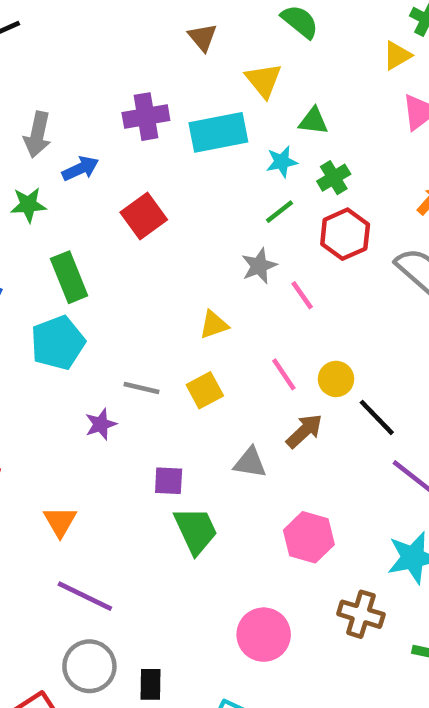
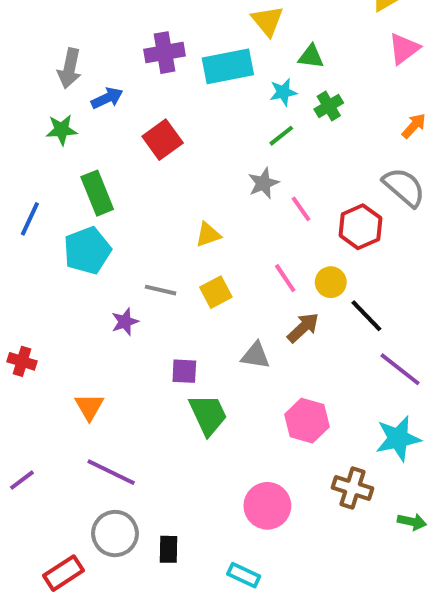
red hexagon: (345, 234) -> (360, 227), moved
yellow triangle: (214, 325) -> (208, 235), moved

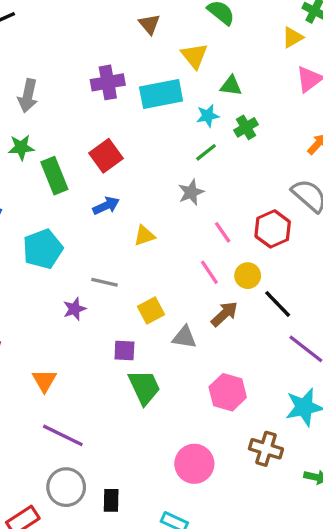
blue arrow: (107, 98) -> (106, 206), moved
green rectangle: (97, 193) -> (54, 176), moved
pink line: (301, 209) -> (223, 232), moved
yellow square: (216, 292) -> (151, 311), moved

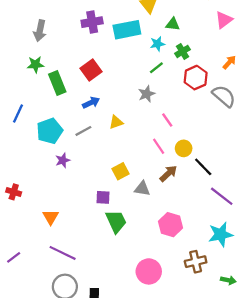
red hexagon: (273, 229) -> (196, 78), moved
gray line: (104, 282) -> (83, 131), moved, turned -42
purple star: (74, 309) -> (63, 160), moved
brown cross: (266, 449) -> (196, 262), turned -30

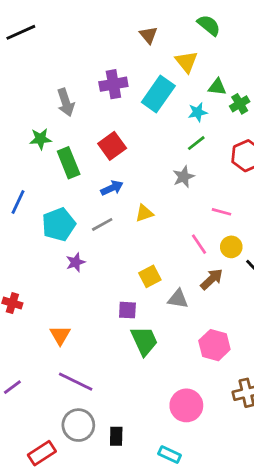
cyan rectangle: (127, 30) -> (158, 94), turned -44
gray arrow: (40, 31) -> (66, 102), moved, turned -30
green cross: (183, 51) -> (240, 104), moved
pink line: (167, 120) -> (221, 212), moved, turned -40

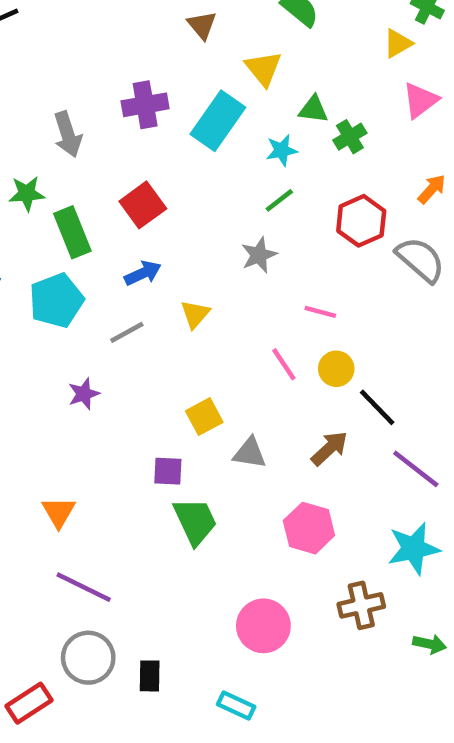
yellow triangle: (144, 213) -> (195, 314), turned -30
cyan pentagon: (59, 224) -> (56, 300), moved
brown arrow: (212, 279) -> (329, 448), moved

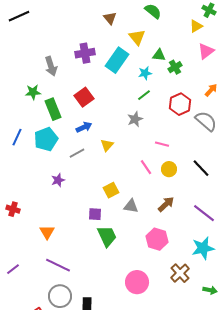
black line: (377, 407) -> (201, 168), moved
brown cross: (361, 605) -> (180, 273), turned -30

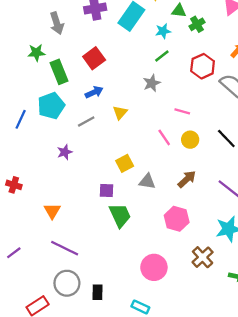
blue line: (17, 137) -> (21, 119), moved

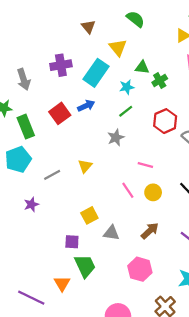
blue arrow: (94, 92) -> (86, 106), moved
orange triangle: (52, 211) -> (62, 283), moved

